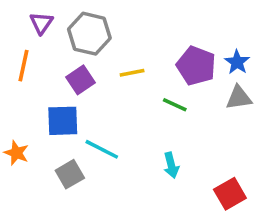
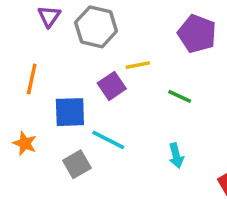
orange line: (24, 66) -> (32, 79), moved
purple pentagon: (196, 66) -> (197, 34), moved
purple square: (80, 80) -> (112, 86), moved

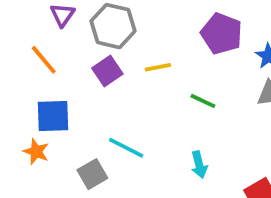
orange line: (32, 79) -> (44, 60), moved, turned -52
purple square: (112, 86) -> (107, 71), moved
blue square: (70, 112) -> (53, 116), moved

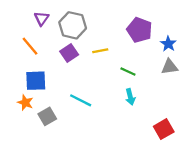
cyan arrow: (199, 165) -> (130, 97), moved
gray square: (92, 174) -> (47, 116), moved

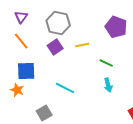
purple triangle: (41, 18) -> (21, 17), moved
gray square: (47, 116) -> (44, 113), moved

